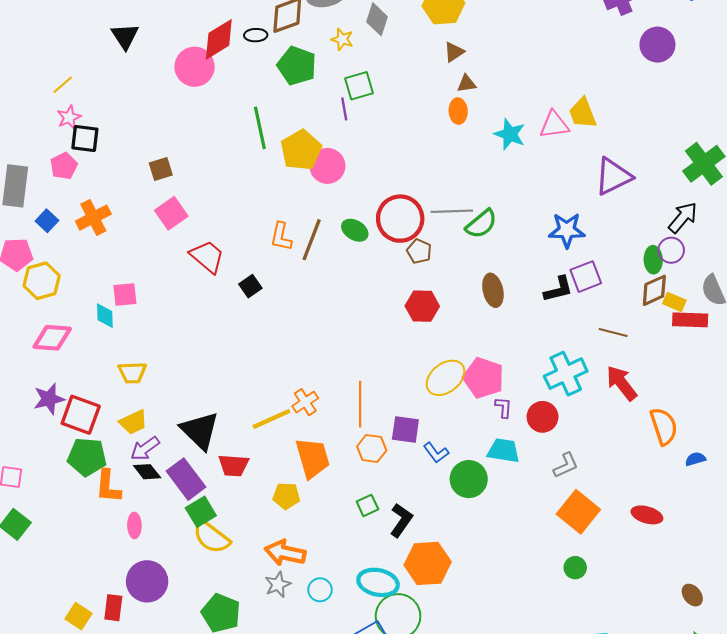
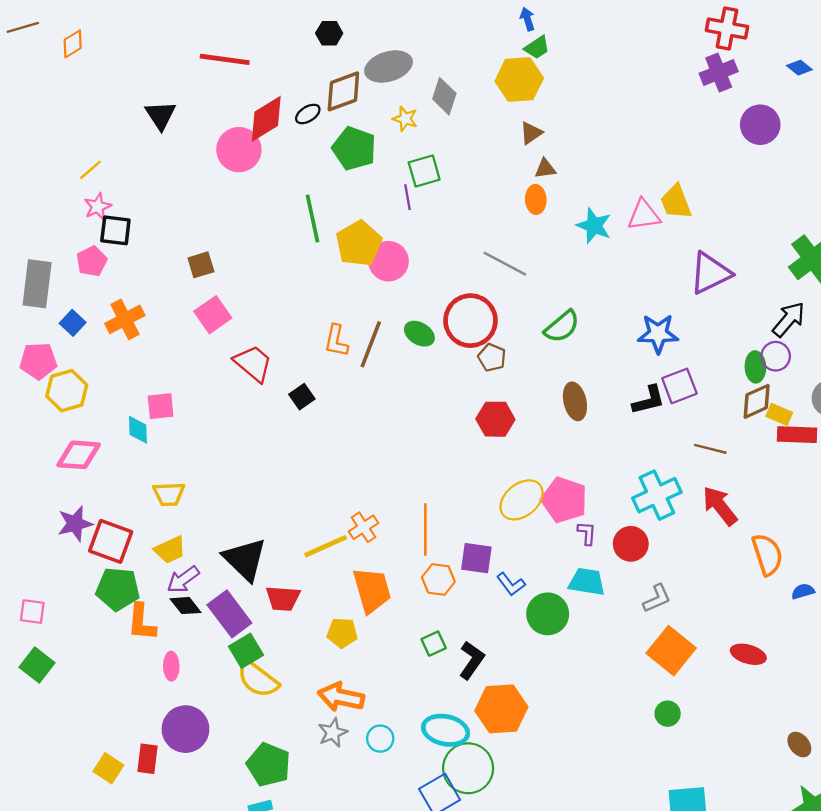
black ellipse: (256, 35) -> (308, 114), turned -30
gray line: (452, 211) -> (505, 264), moved, turned 30

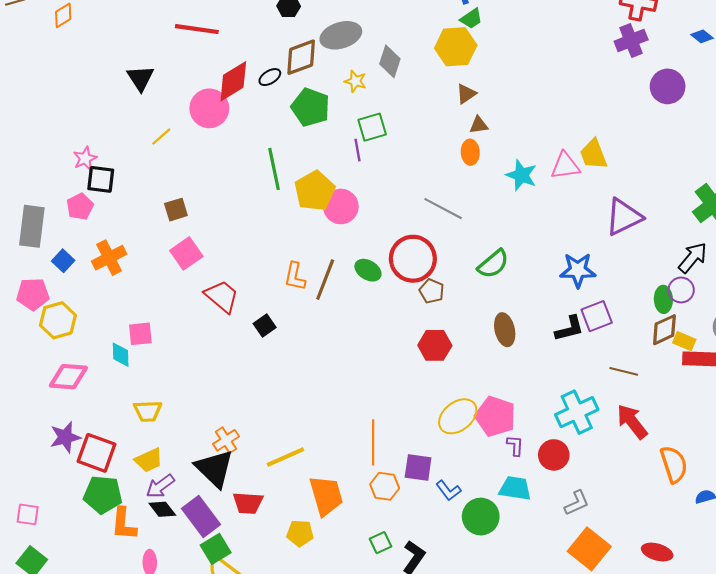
yellow line: (90, 170) -> (161, 137), moved
orange cross: (364, 527) -> (226, 440), moved

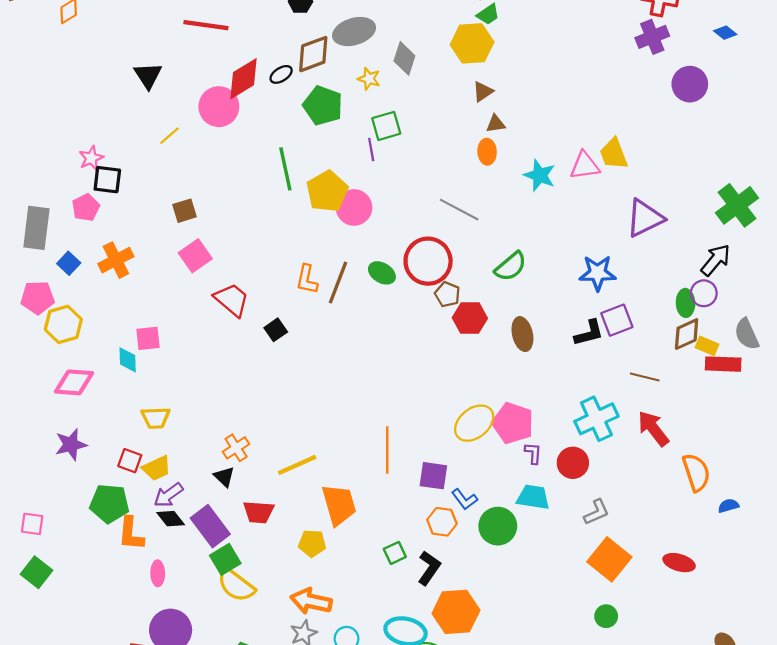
red hexagon: (435, 345) -> (470, 318), moved
red square: (97, 453) -> (130, 461), moved, size x0.6
black triangle: (215, 469) -> (224, 477), size x0.5
orange hexagon: (385, 486) -> (442, 522), moved

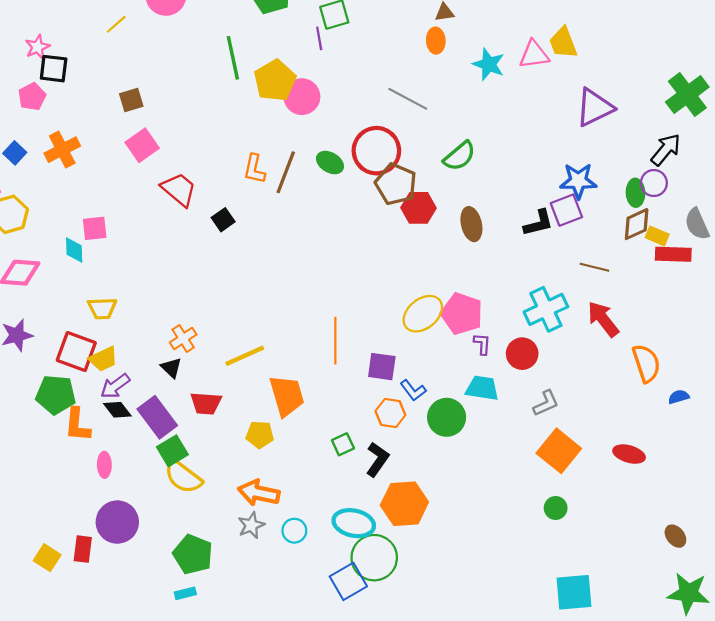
blue star: (598, 273) -> (578, 181), moved
brown pentagon: (447, 294) -> (396, 184), size x1.6
red square: (130, 461) -> (76, 351), size x1.6

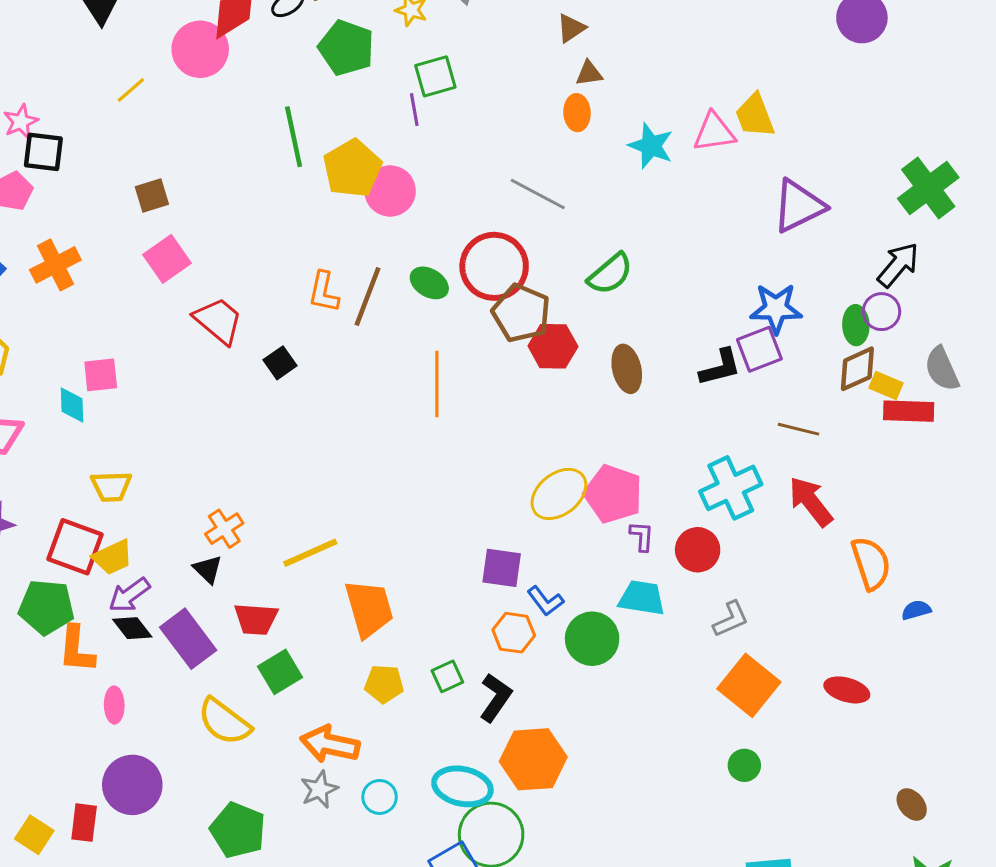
orange line: (335, 341) -> (437, 384), moved
yellow pentagon: (260, 435) -> (384, 684), moved
green square: (172, 451) -> (280, 672), moved

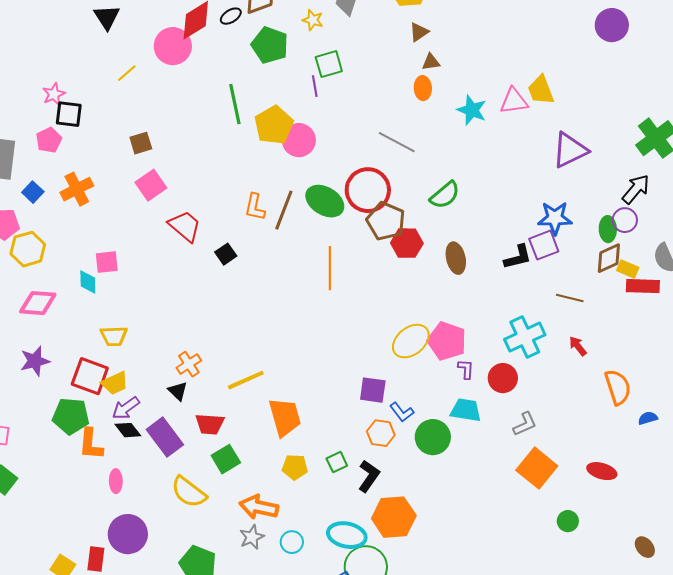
green ellipse: (429, 283) -> (325, 201), size x1.5
red arrow: (811, 502) -> (578, 346), size x0.6
green circle: (744, 765) -> (568, 521), moved

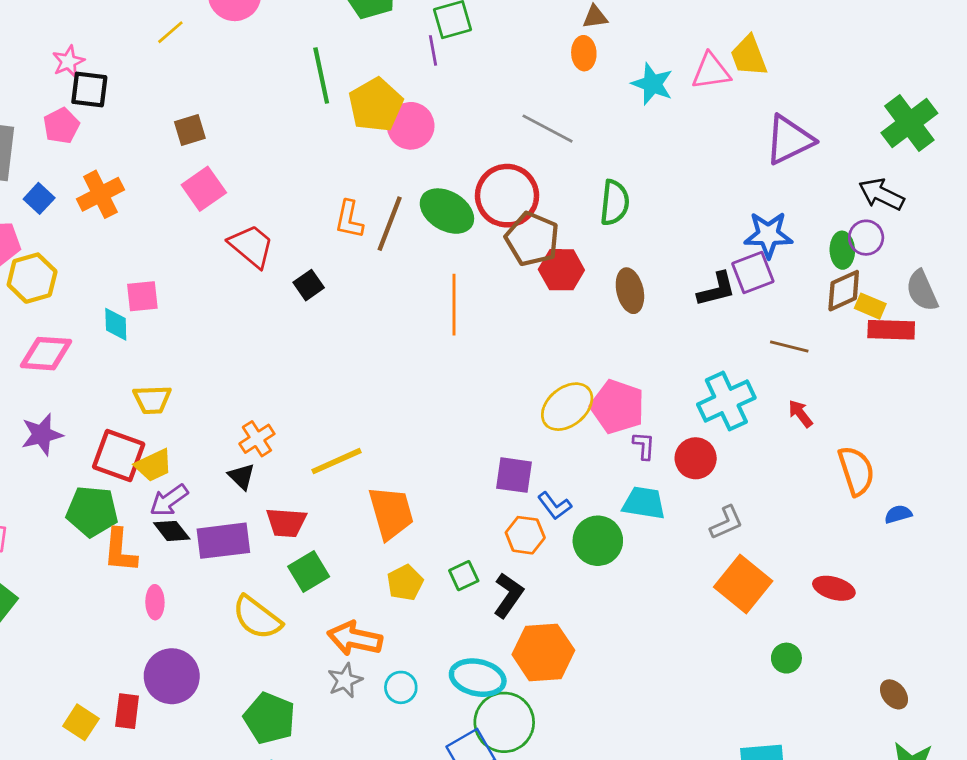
black arrow: (636, 189) -> (881, 194), turned -104
green semicircle: (445, 195) -> (615, 203), turned -44
purple rectangle: (165, 437) -> (223, 541), turned -60
yellow pentagon: (295, 467) -> (405, 583), turned -30

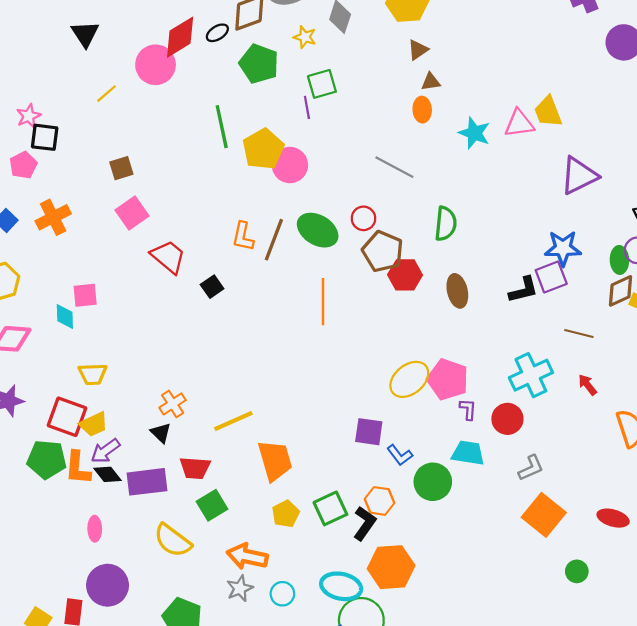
red circle: (507, 196) -> (363, 218), size x0.5
orange hexagon: (525, 535) -> (379, 501), moved
orange L-shape: (120, 551) -> (78, 468), moved
green square: (464, 576) -> (330, 508), size x1.5

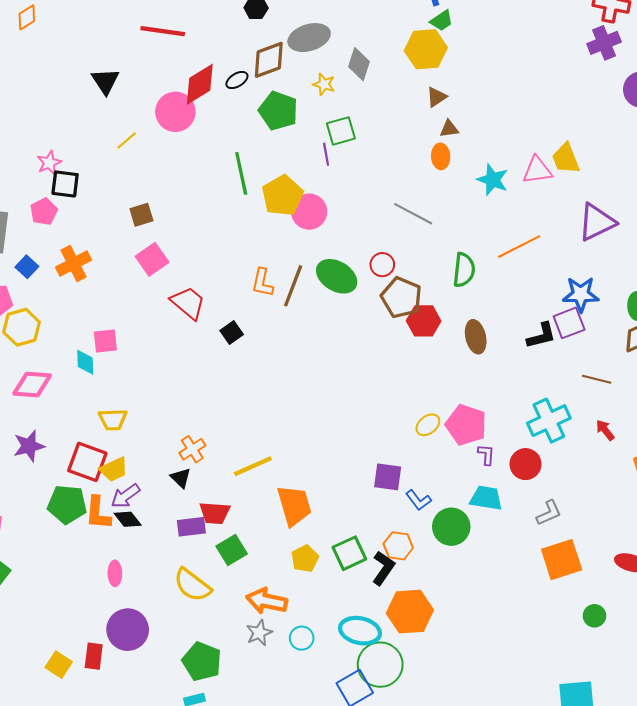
orange line: (323, 302) -> (519, 247), moved, turned 63
yellow ellipse: (409, 379) -> (428, 425), size x0.6
purple rectangle: (147, 482) -> (191, 527), moved, size x0.7
orange square: (544, 515) -> (562, 560), turned 33

